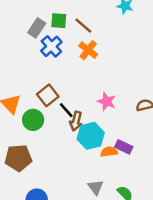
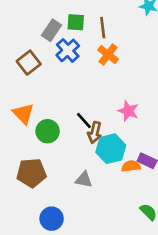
brown line: (83, 26) -> (103, 28), turned 42
brown square: (48, 95) -> (29, 63), moved
gray triangle: (96, 187) -> (84, 180), moved, turned -42

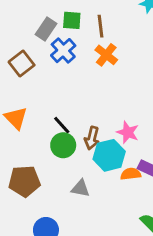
pink star: (128, 111) -> (128, 132), moved
black line: (84, 120) -> (62, 125), moved
green circle: (48, 131) -> (63, 145), moved

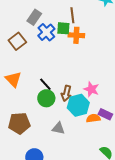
green square: (72, 20) -> (63, 28), moved
orange cross: (106, 55) -> (76, 35), turned -35

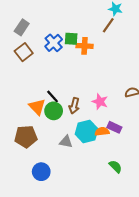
brown line: (72, 15) -> (108, 25), moved, turned 42
gray rectangle: (34, 17) -> (22, 27), moved
orange triangle: (13, 79) -> (37, 107), moved
cyan hexagon: (78, 105) -> (87, 131), moved

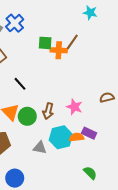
brown line: (108, 25) -> (72, 42), moved
blue cross: (54, 43) -> (15, 23), moved
black line: (53, 96) -> (20, 84), moved

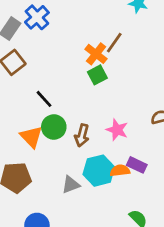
green square: (45, 43) -> (97, 75), moved, turned -32
orange cross: (59, 50) -> (96, 54), turned 35
green circle: (27, 116) -> (54, 127), moved
gray triangle: (40, 148) -> (71, 185), turned -32

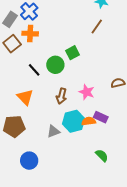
brown line: (114, 43) -> (97, 26), moved
orange cross: (96, 54) -> (30, 34), moved, turned -35
green circle: (54, 127) -> (55, 65), moved

